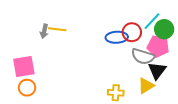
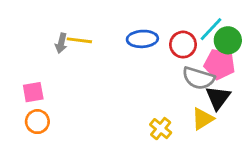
blue ellipse: (117, 37) -> (142, 39), moved
pink square: (24, 66) -> (33, 92), size x0.7
yellow cross: (116, 93) -> (161, 129), turned 35

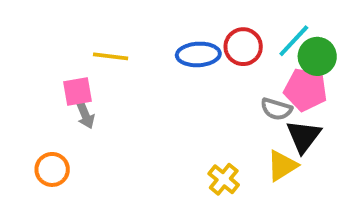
gray arrow: (61, 43) -> (85, 115), moved, turned -36
red circle: (183, 45) -> (243, 47), moved
gray semicircle: (198, 78) -> (276, 109), size x0.7
pink square: (33, 92) -> (77, 91), moved

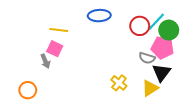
red circle: (243, 47) -> (140, 26), moved
blue ellipse: (198, 54) -> (99, 16), moved
pink square: (77, 91) -> (55, 49), moved, turned 35
yellow cross: (224, 179) -> (119, 83), moved

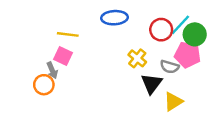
black triangle: (161, 73) -> (152, 84), moved
yellow cross: (119, 83) -> (137, 58), moved
orange circle: (28, 90) -> (44, 85), moved

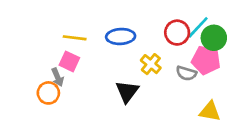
blue ellipse: (114, 18) -> (121, 36), moved
black triangle: (152, 84) -> (127, 92), moved
yellow triangle: (173, 101) -> (210, 111), moved, turned 42

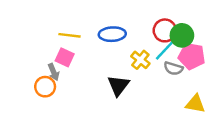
cyan line: (198, 27) -> (165, 50), moved
green circle: (214, 38) -> (182, 35), moved

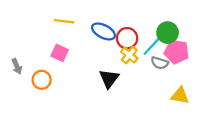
red circle: (165, 30) -> (127, 38), moved
blue ellipse: (112, 34) -> (103, 31), turned 30
yellow line: (70, 35) -> (64, 21), moved
gray arrow: (54, 72) -> (17, 66), moved

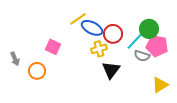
yellow line: (64, 21) -> (78, 19), moved, turned -42
yellow cross: (129, 55) -> (99, 49), moved, turned 35
black triangle: (109, 79) -> (111, 70), moved
yellow triangle: (180, 96) -> (160, 85), turned -42

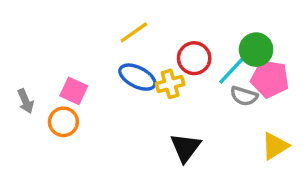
blue ellipse: (92, 28) -> (137, 77), moved
pink square: (53, 47) -> (74, 91), moved
black triangle: (111, 70) -> (186, 148), moved

